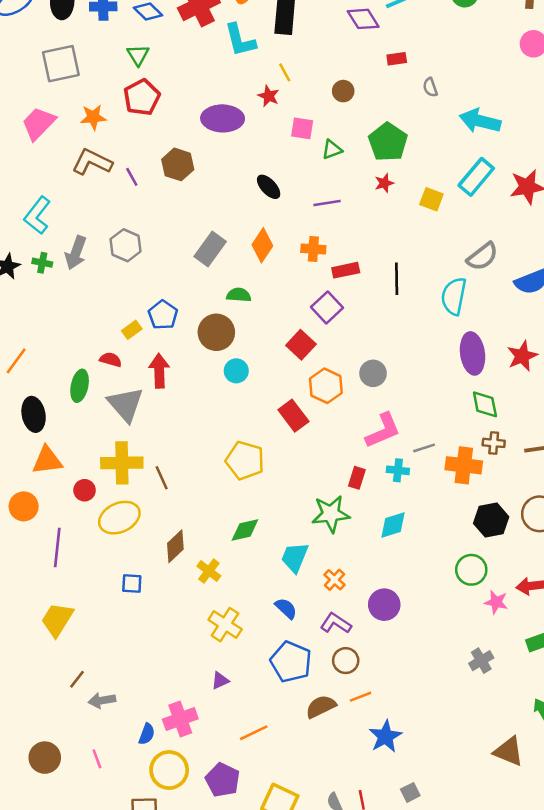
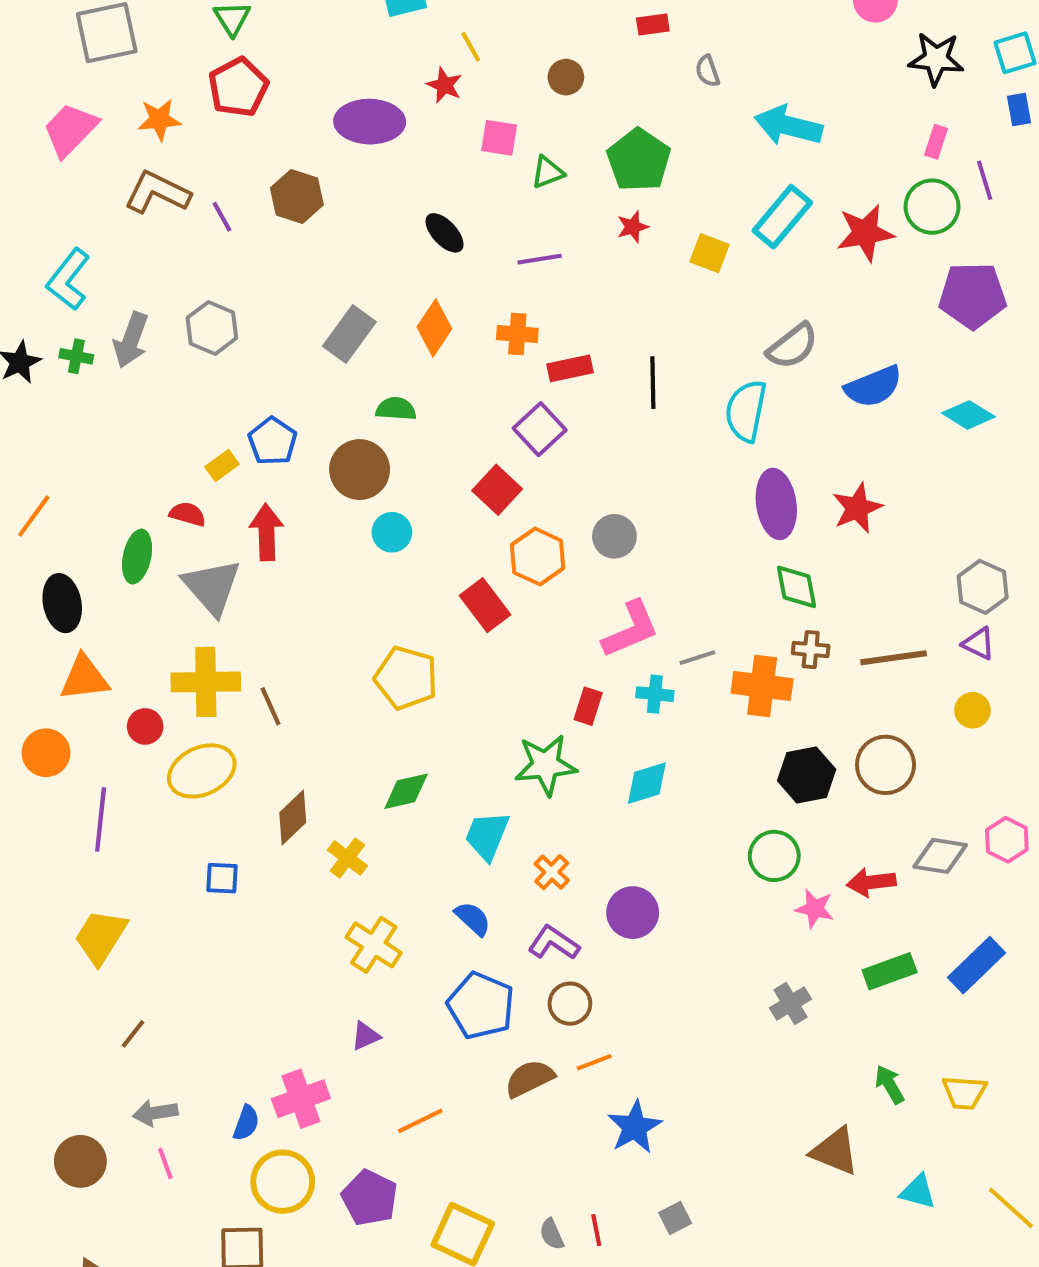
gray arrow: (102, 700) -> (155, 1113), moved

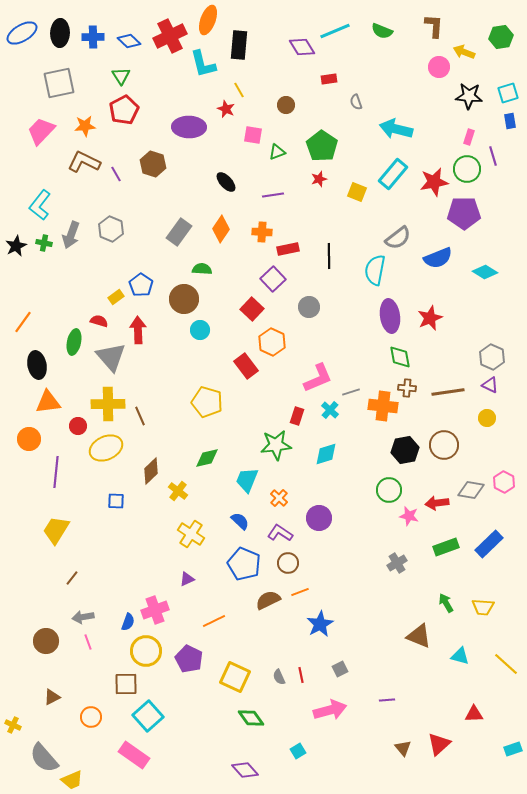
purple pentagon: (972, 296) -> (464, 213), moved
gray circle: (614, 536) -> (309, 307), moved
cyan cross: (655, 694) -> (330, 410), turned 36

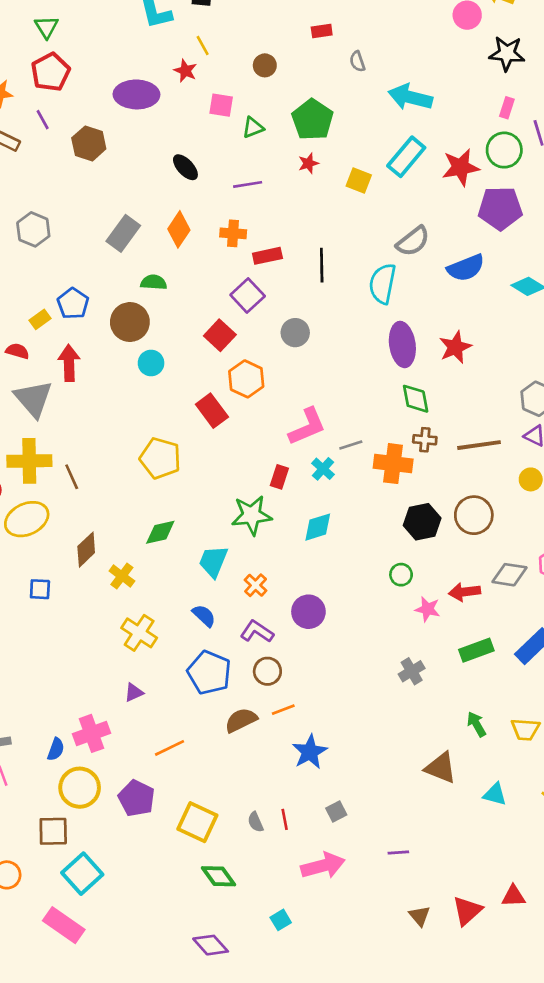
purple line: (116, 174) -> (43, 120), moved
green circle: (389, 490) -> (401, 575), size x0.7
red triangle: (474, 714) -> (513, 896), moved

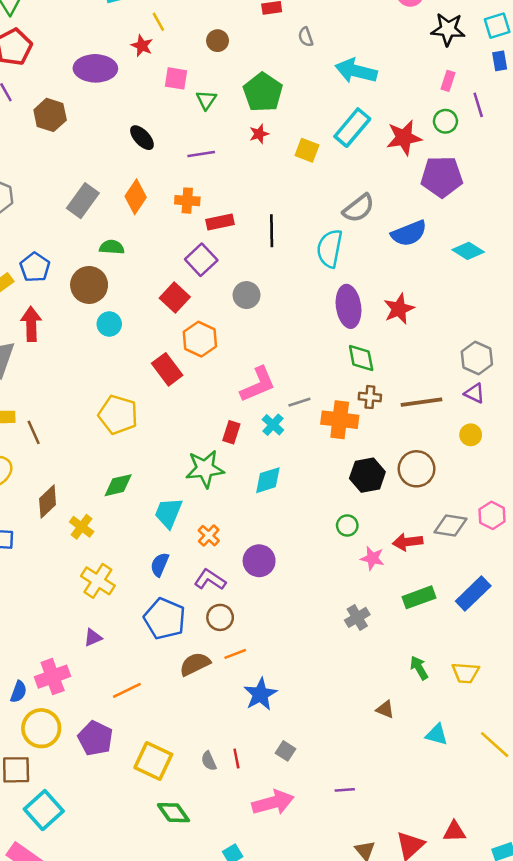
green triangle: (253, 128) -> (206, 100), turned -35
green circle: (504, 150) -> (445, 121), size x0.7
blue semicircle: (204, 616) -> (160, 565), turned -110
brown triangle: (441, 768) -> (385, 709), size x0.6
gray square: (336, 811) -> (286, 751), turned -30

